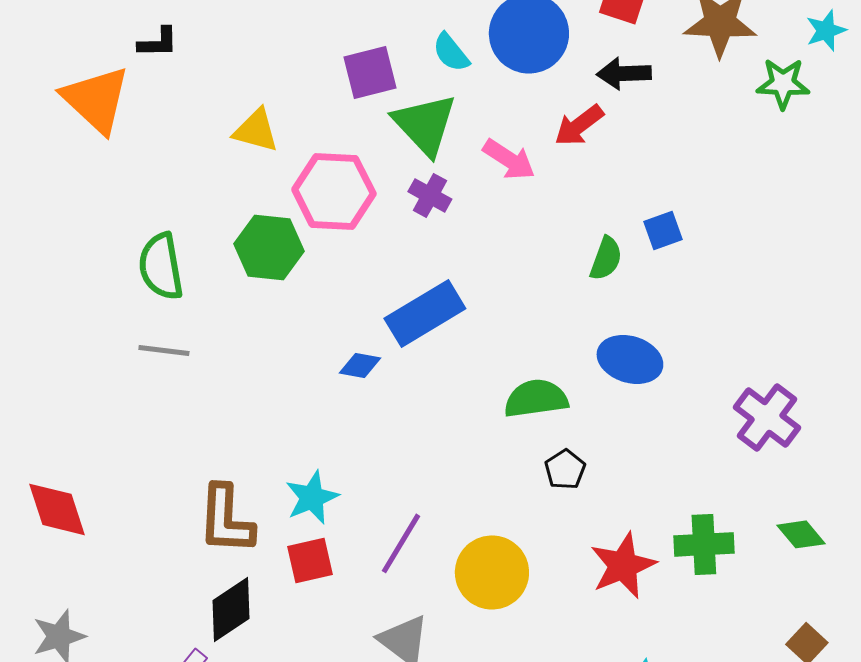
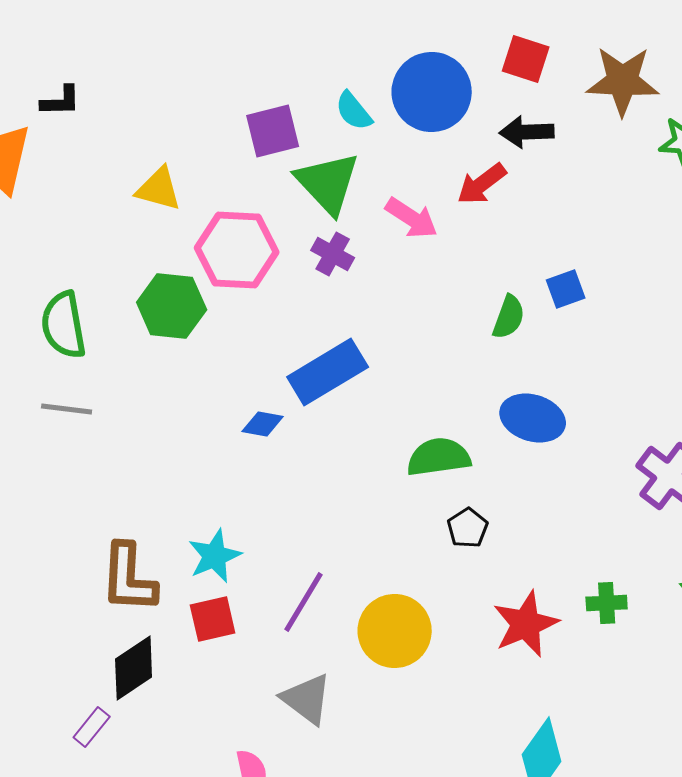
green cross: (704, 544) -> (607, 603), size x0.7

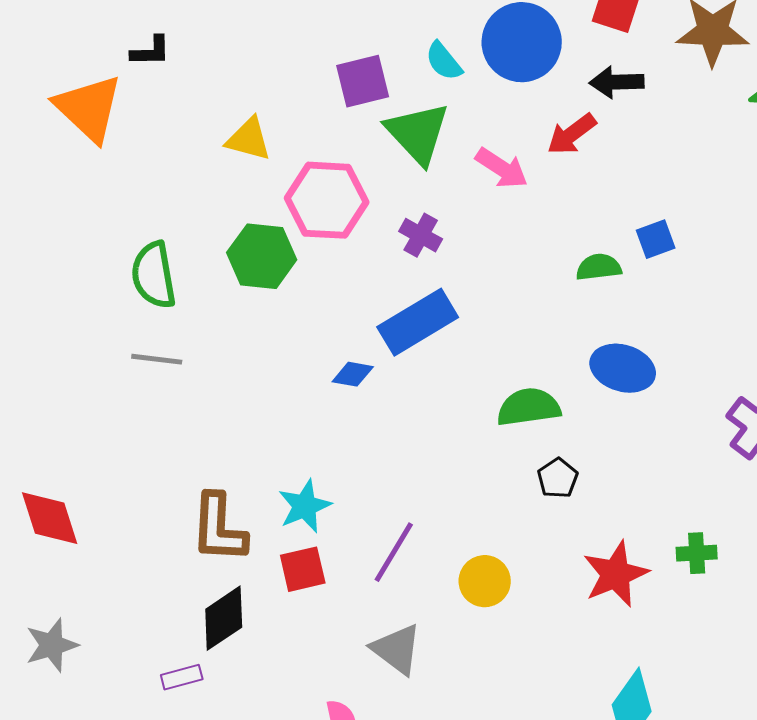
purple cross: (333, 254) -> (421, 235), moved
green semicircle: (509, 317) -> (599, 267), turned -117
yellow circle: (395, 631) -> (485, 581), size x0.7
purple rectangle: (92, 727) -> (182, 677), turned 36

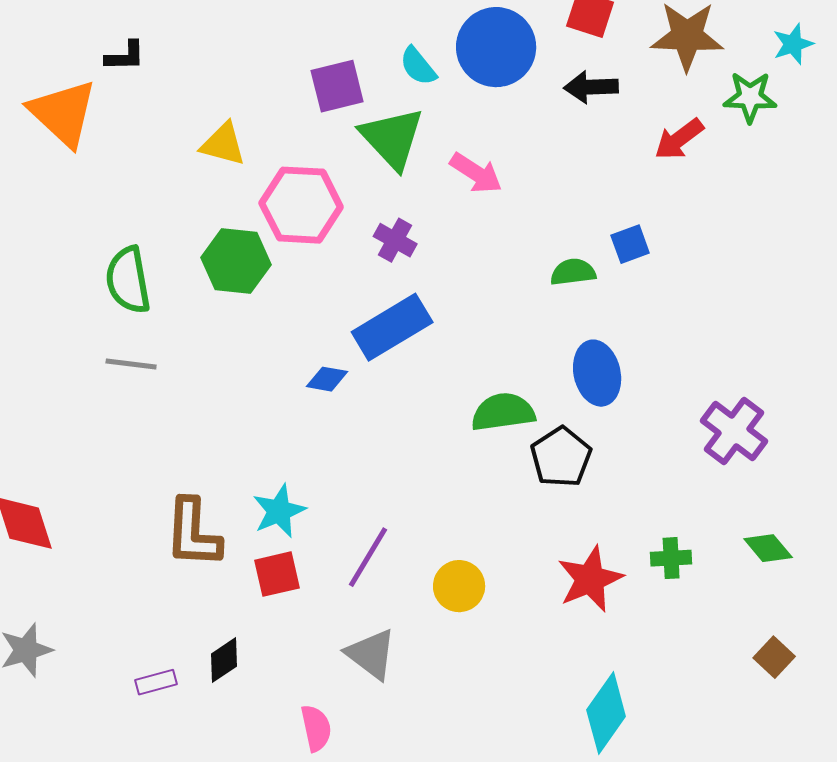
red arrow: (572, 134) -> (679, 139), moved
blue ellipse: (623, 368) -> (597, 373), turned 60
black pentagon: (558, 478) -> (561, 457), moved, size x1.5
black diamond: (224, 618) -> (224, 660), moved, size x0.7

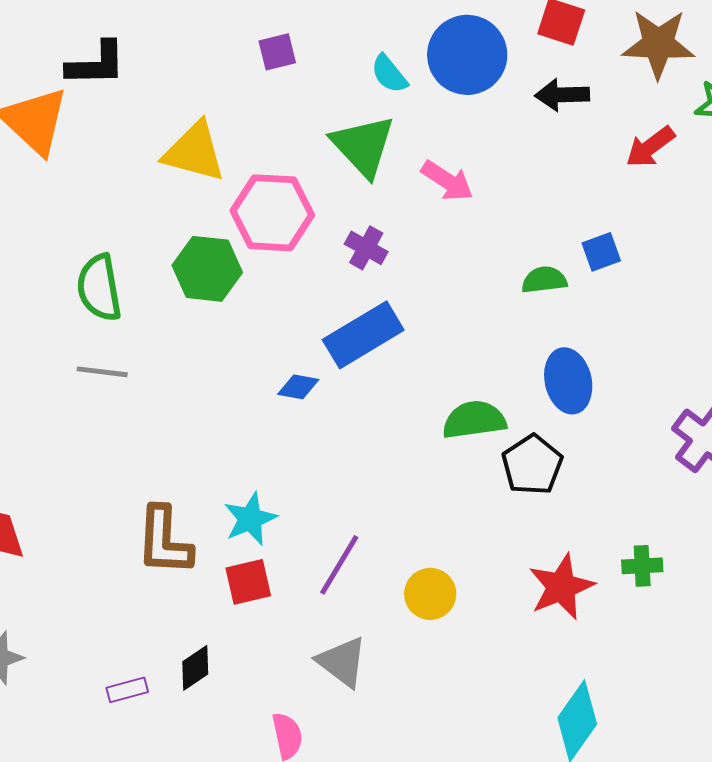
black L-shape: (125, 56) -> (96, 64), size x1.5
purple square: (337, 86) -> (277, 52), moved, size x0.7
yellow triangle: (223, 144) -> (194, 152), size x1.4

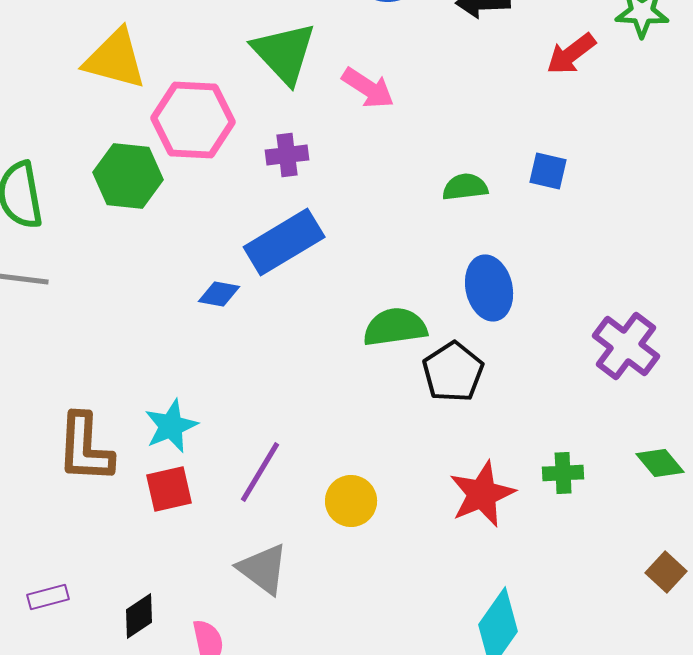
purple cross: (366, 248) -> (287, 155), turned -36
blue square: (601, 252) -> (548, 171), moved, turned 33
black diamond: (195, 668) -> (139, 616), moved

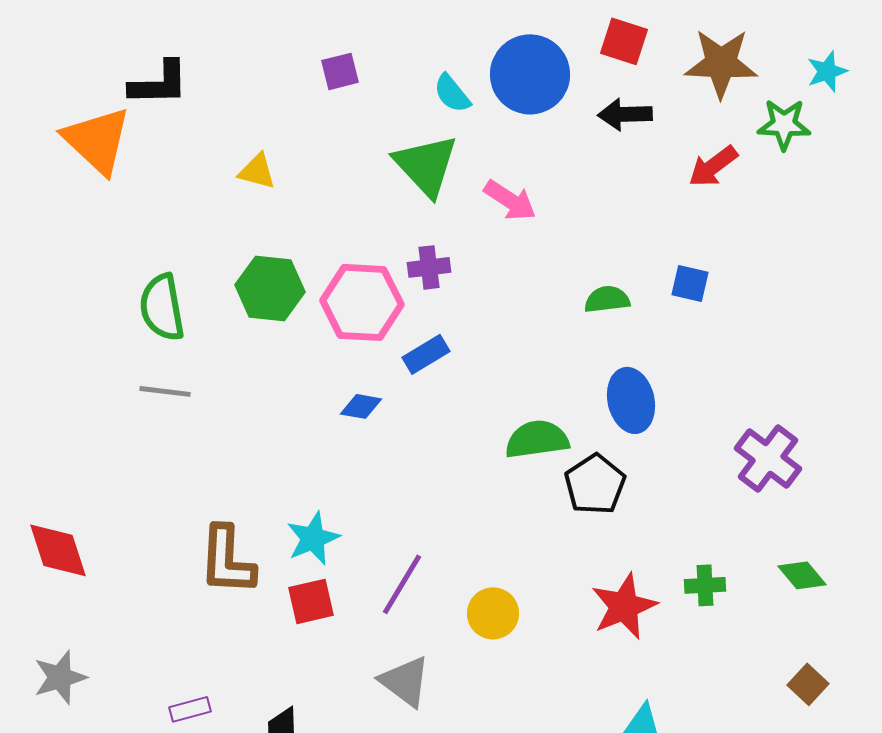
yellow triangle: (115, 59) -> (257, 171), size x0.6
pink hexagon: (193, 120) -> (362, 302), moved
blue rectangle: (284, 242) -> (426, 354), size x0.6

